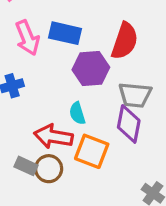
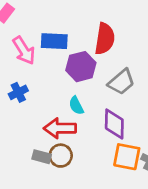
gray trapezoid: (135, 95) -> (121, 82), turned -36
purple diamond: (129, 124) -> (114, 124), moved
orange square: (92, 151) -> (127, 157), moved

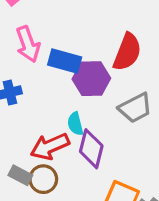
blue rectangle: (54, 41) -> (65, 61), moved
purple diamond: (114, 124) -> (91, 149), moved
red arrow: (60, 128) -> (50, 146), turned -36

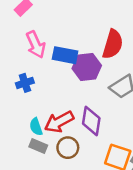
cyan semicircle: (75, 124) -> (36, 127), moved
brown circle: (43, 179) -> (68, 148), moved

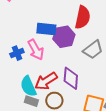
pink arrow: (36, 45) -> (36, 50), moved
cyan semicircle: (36, 127) -> (28, 86), size x1.5

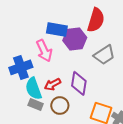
blue cross: (17, 53) -> (21, 67), moved, size x1.5
red arrow: (46, 81) -> (52, 84), size x0.7

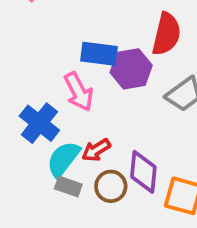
blue cross: (21, 67) -> (39, 123), turned -30
purple diamond: (79, 83) -> (143, 172), moved
cyan semicircle: (33, 89) -> (63, 159), turned 60

